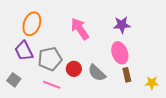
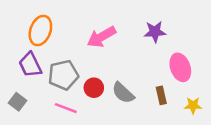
pink arrow: (80, 29) -> (101, 37), turned -85
pink ellipse: (120, 53) -> (180, 67), moved

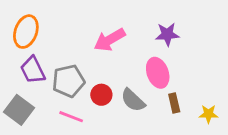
orange ellipse: (40, 30) -> (26, 32), moved
pink ellipse: (180, 67) -> (158, 73), moved
gray square: (18, 102) -> (19, 110), size x1.5

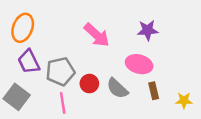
pink arrow: (110, 40) -> (97, 35), turned -108
pink ellipse: (158, 73) -> (139, 64), turned -55
pink line: (71, 117) -> (63, 103), turned 60

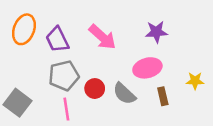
purple trapezoid: (29, 62) -> (57, 40), moved
pink ellipse: (139, 64) -> (147, 68), turned -30
yellow star: (184, 101) -> (195, 81), moved

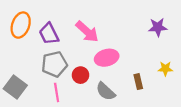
purple star: (156, 32) -> (158, 27), moved
pink ellipse: (147, 68) -> (107, 58), moved
gray semicircle: (124, 94) -> (106, 91), moved

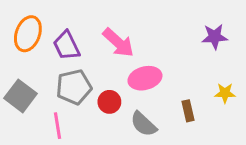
gray square: (15, 87) -> (20, 96), moved
pink line: (57, 92) -> (58, 126), moved

